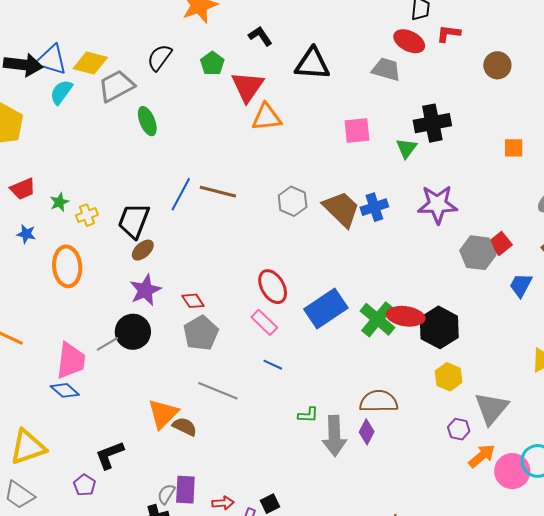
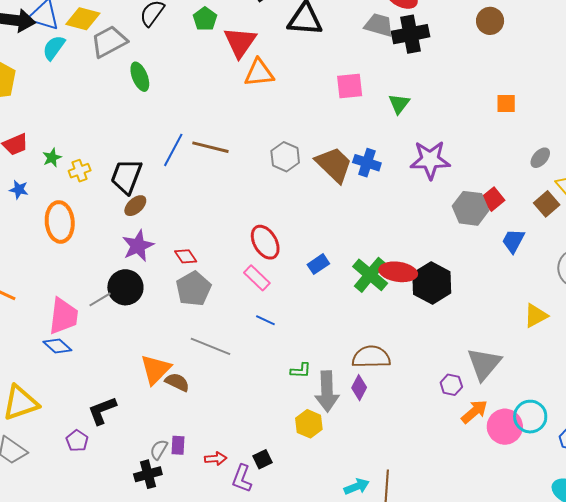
black cross: (432, 123) -> (410, 34), moved
blue cross: (374, 207) -> (367, 163), turned 36
blue rectangle: (326, 308) -> (318, 264), size x0.5
yellow hexagon: (449, 377) -> (309, 424), moved
purple rectangle: (185, 490) -> (178, 445), size x0.7

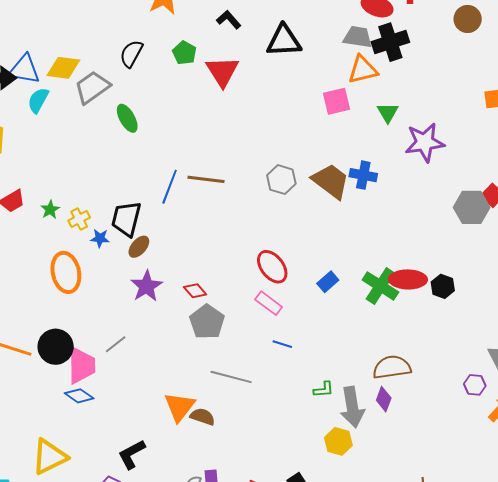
orange triangle: (259, 73) -> (363, 70), moved
purple star: (430, 160) -> (425, 142), moved
blue star: (19, 190) -> (100, 238), moved
black hexagon: (432, 283) -> (443, 286), size x0.6
black circle: (125, 287) -> (56, 347), moved

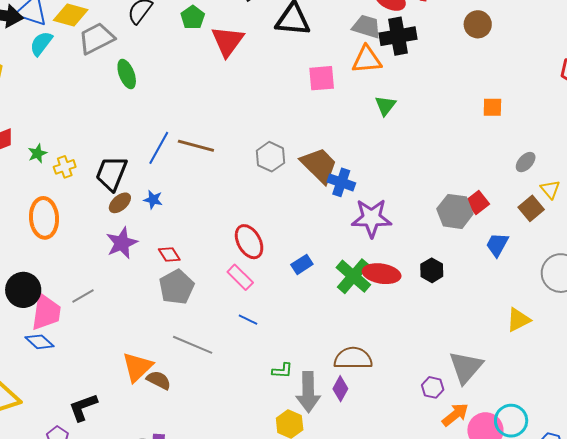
pink square: (337, 101) -> (322, 78), moved
purple star: (425, 142) -> (371, 218), moved
blue cross: (363, 175) -> (341, 182), moved
blue star: (100, 238) -> (153, 200), moved
black hexagon: (443, 286) -> (432, 270), moved

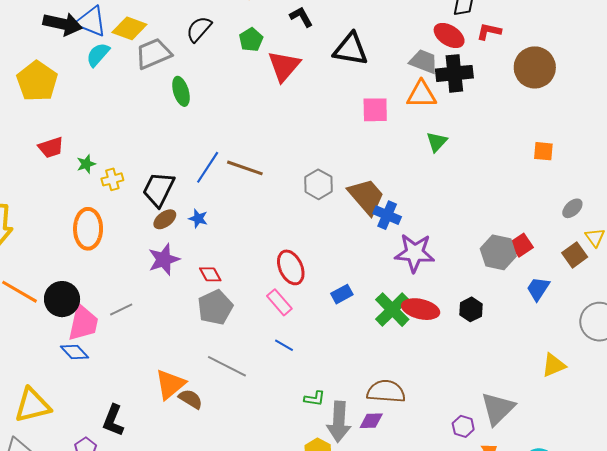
brown circle: (478, 24) -> (535, 67), size x1.5
purple diamond: (340, 389) -> (371, 421), turned 55
black L-shape: (83, 407) -> (113, 420), turned -52

